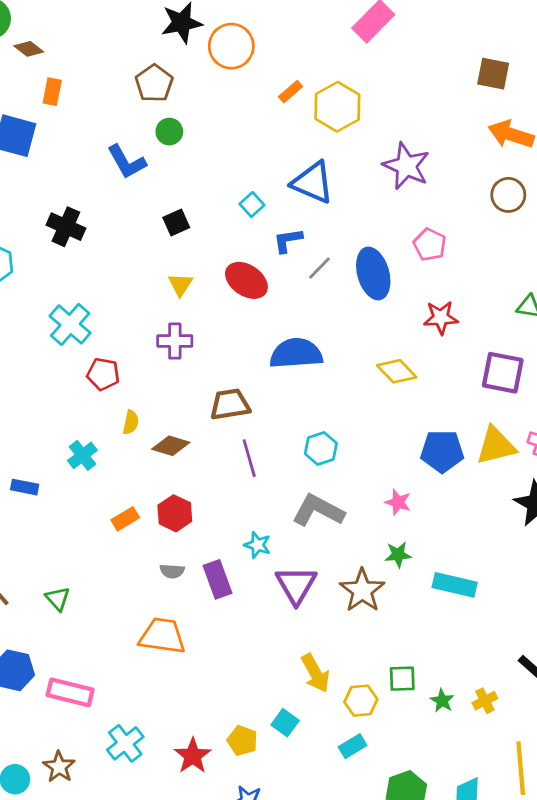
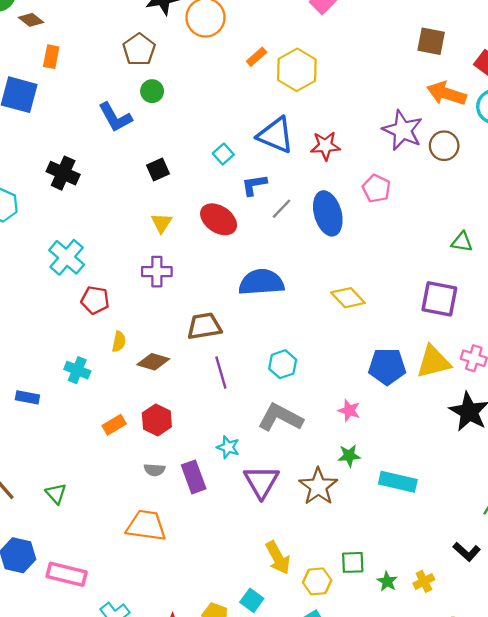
purple star: (406, 166) -> (403, 130), moved
red star: (441, 318) -> (325, 146), moved
cyan cross: (82, 455) -> (77, 370), turned -30

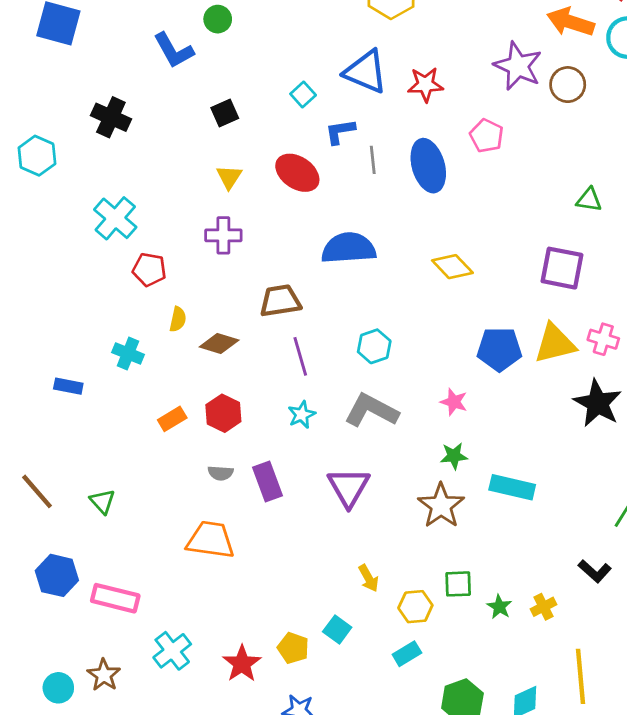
gray line: (281, 209) -> (373, 160), turned -50
cyan star: (228, 447) -> (302, 415), moved, turned 30
brown star: (318, 486) -> (441, 506), moved
yellow arrow: (278, 558) -> (369, 578), size x0.7

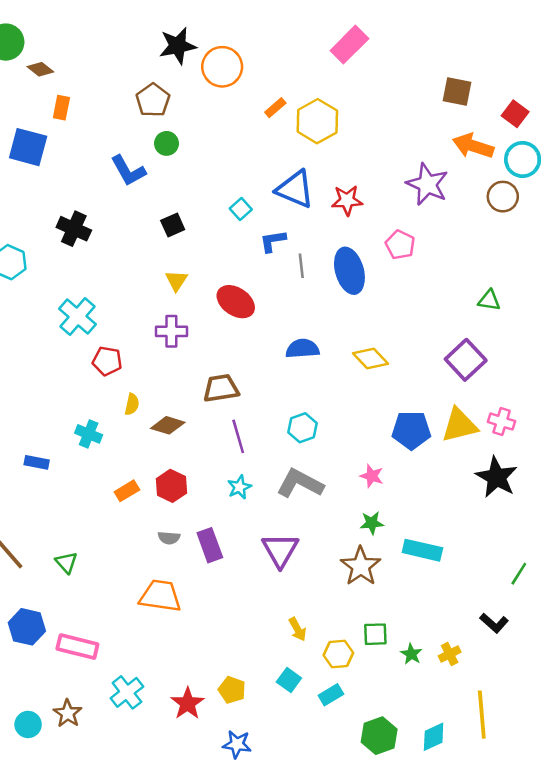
brown circle: (568, 85) -> (503, 197), moved
red ellipse: (297, 173) -> (236, 302), moved
blue semicircle: (349, 248) -> (302, 349), moved, size x0.7
purple square: (562, 268) -> (466, 360), turned 36
cyan square: (337, 629) -> (289, 680), moved

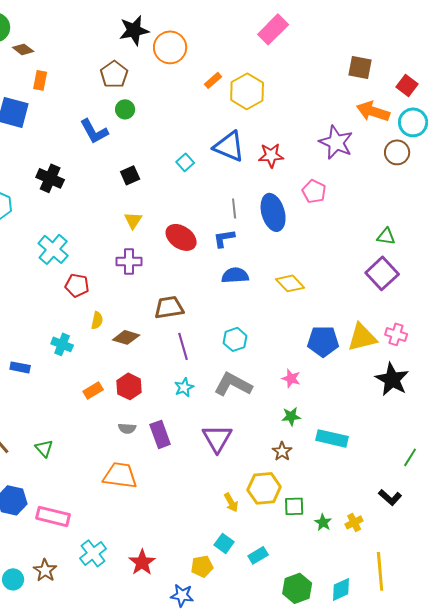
blue L-shape: (273, 241) -> (224, 238), moved
purple square: (466, 360) -> (382, 273), moved
brown star: (361, 566) -> (282, 451), size x0.6
yellow hexagon: (338, 654) -> (264, 488), moved, size x1.4
yellow pentagon: (232, 690) -> (202, 566), moved, turned -30

